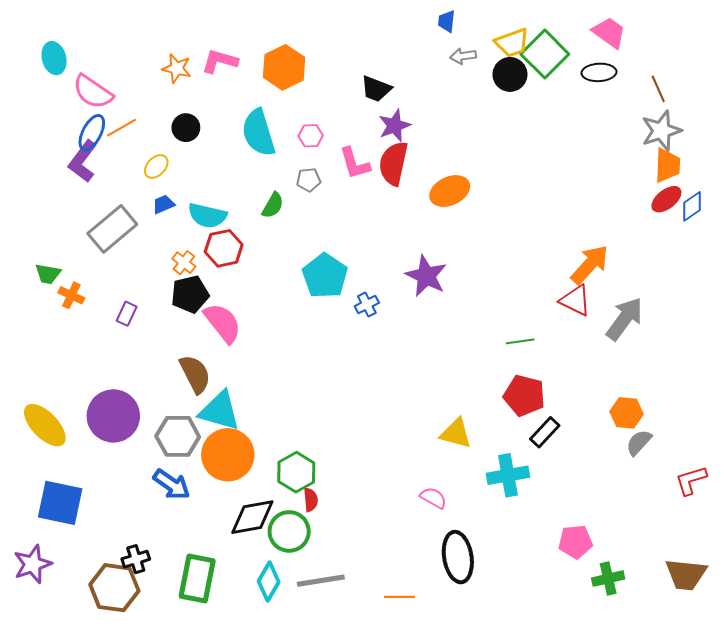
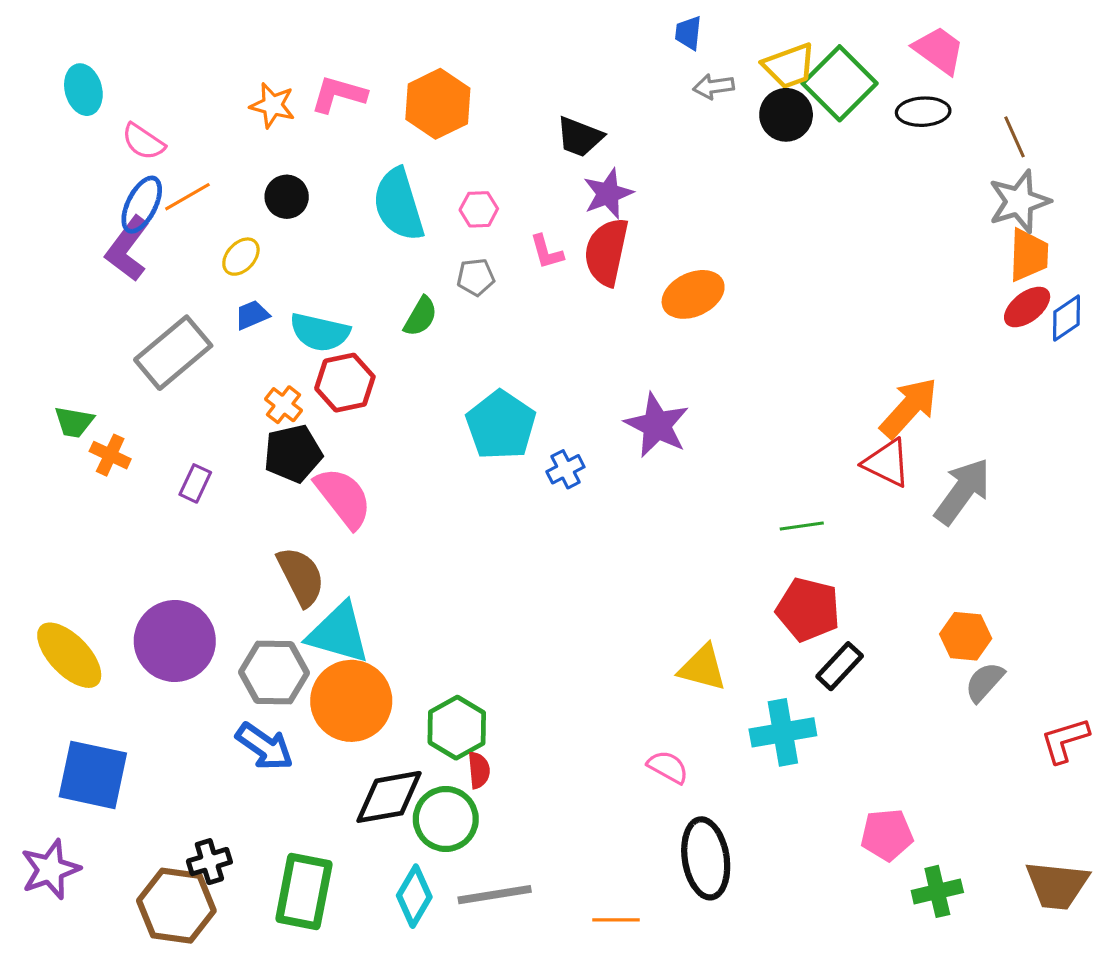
pink semicircle: (93, 92) -> (143, 142), size x0.7
pink L-shape: (355, 163) -> (547, 252), size x0.7

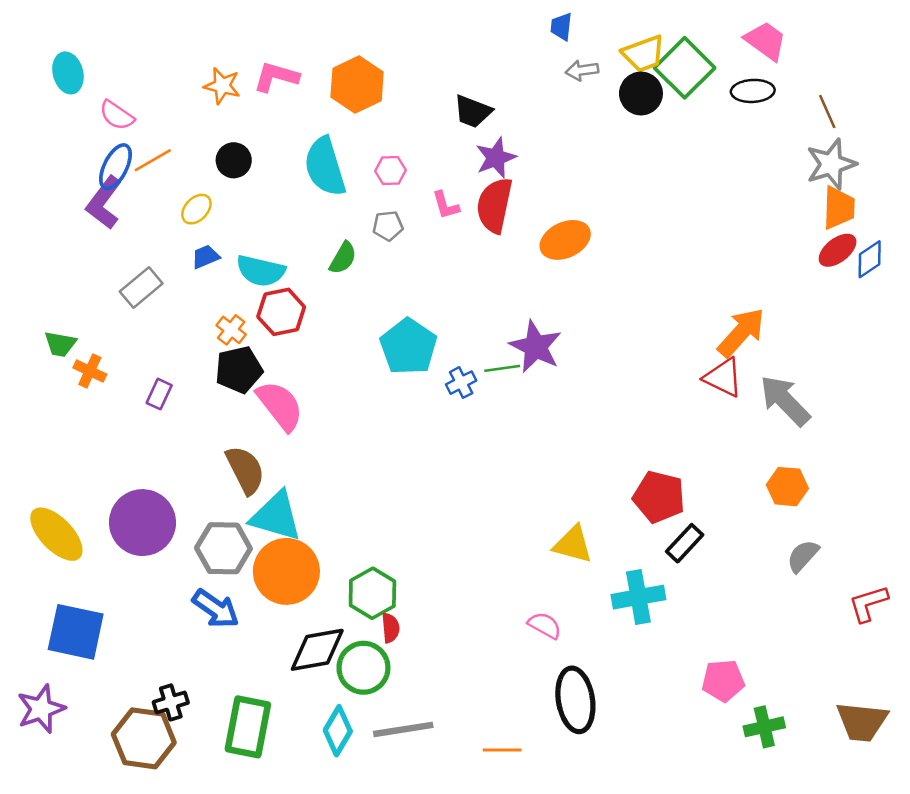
gray rectangle: (173, 353) -> (141, 287), size x0.7
gray arrow: (962, 491) -> (785, 401), turned -80
green line: (802, 526) -> (502, 368), moved
orange hexagon: (966, 636) -> (787, 487), moved

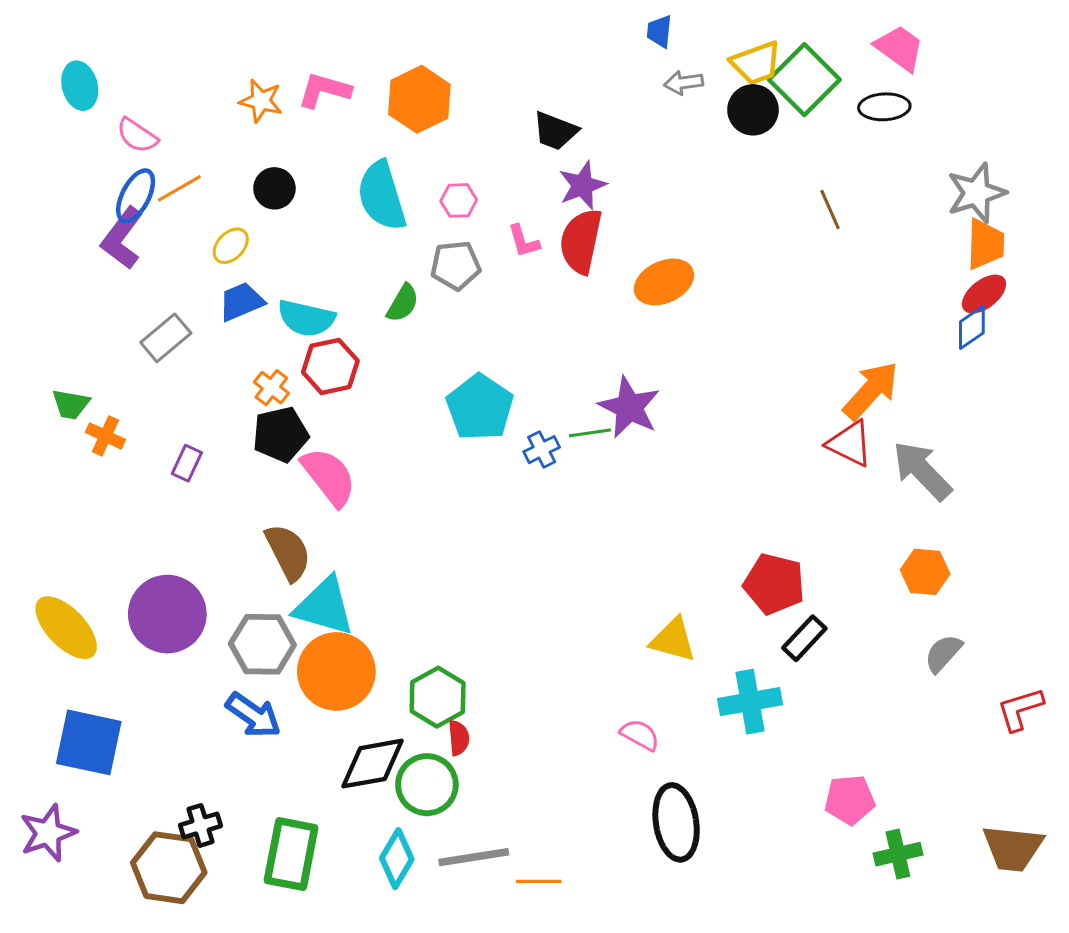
brown line: (827, 111) -> (830, 209), moved
gray pentagon: (388, 226) -> (456, 265), size x1.4
blue trapezoid: (205, 257) -> (241, 302), size x1.4
blue diamond: (870, 259) -> (972, 327), moved
orange line: (502, 750) -> (539, 881), moved

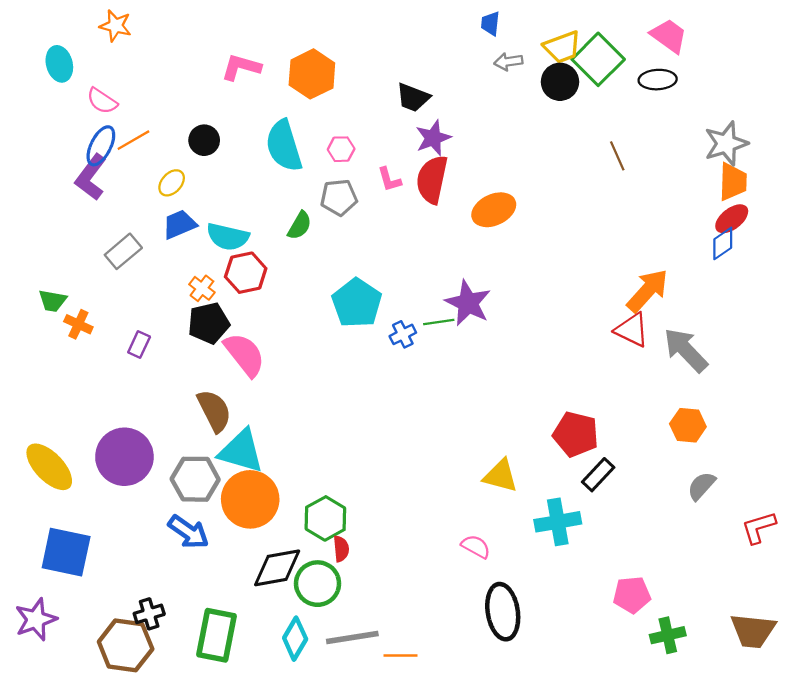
orange star: (261, 101) -> (115, 26), moved

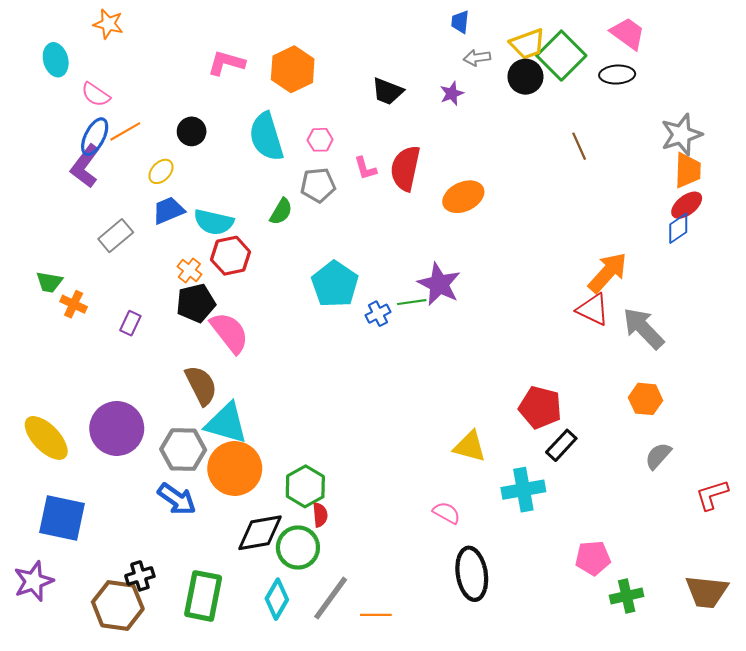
purple star: (433, 138) -> (452, 93), moved, size x0.7
gray line: (352, 637) -> (331, 598), turned -45

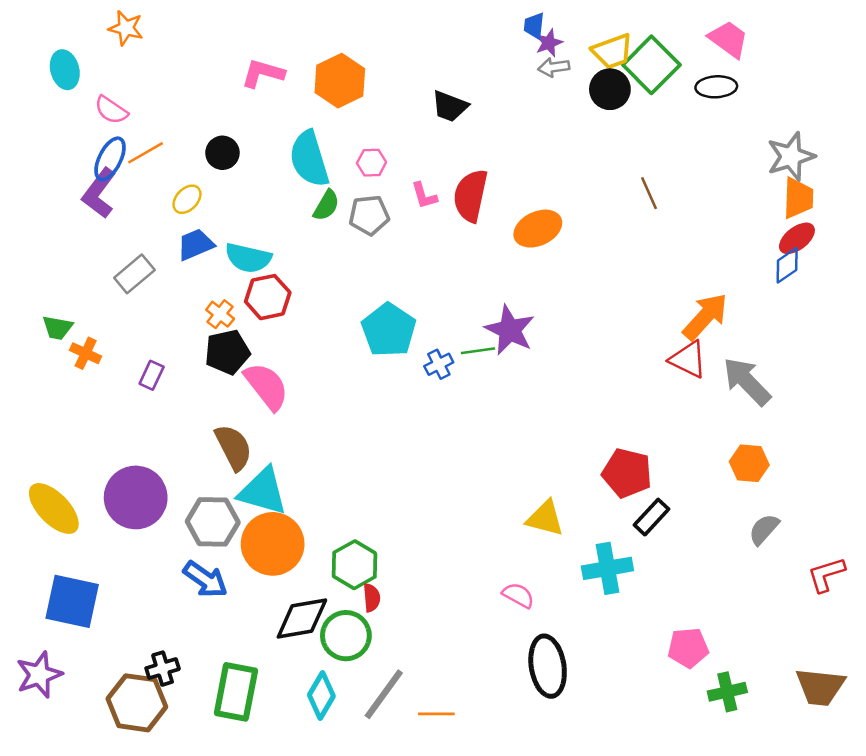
purple star: (452, 93) -> (549, 43), moved
brown line: (579, 146) -> (649, 193), moved
green semicircle: (281, 211) -> (326, 205), moved

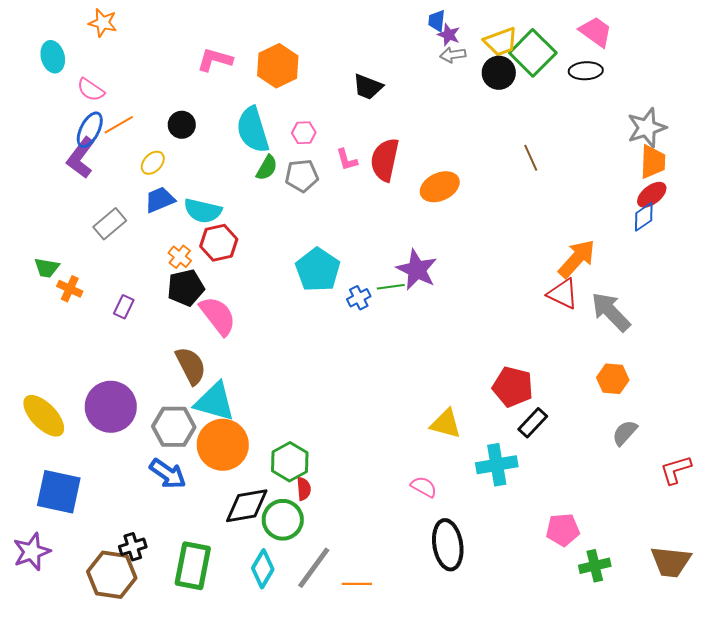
purple star: (549, 43) -> (449, 35), turned -30

